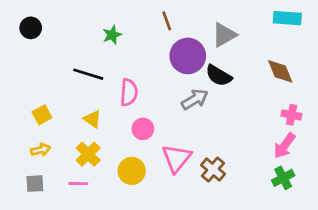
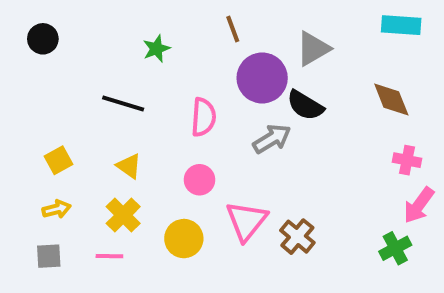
pink semicircle: (129, 92) -> (203, 117), moved
pink arrow: (285, 146) -> (419, 205), moved

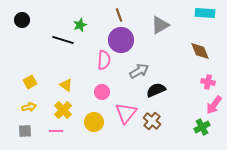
purple circle: (262, 78) -> (121, 40), moved
black line: (123, 103) -> (63, 40), moved
black semicircle: (305, 105) -> (156, 90), moved, turned 126

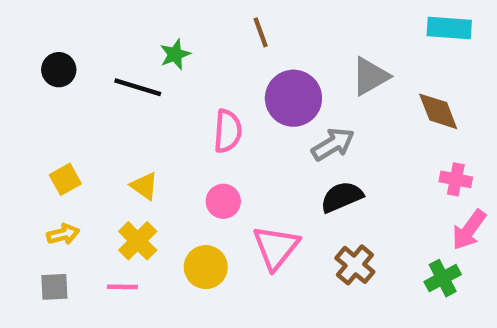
black circle: (22, 20) -> (59, 70), moved
gray triangle: (160, 25) -> (370, 76), moved
purple circle: (121, 40) -> (293, 98), moved
gray arrow: (139, 71) -> (333, 144), moved
brown cross: (152, 121) -> (355, 265), moved

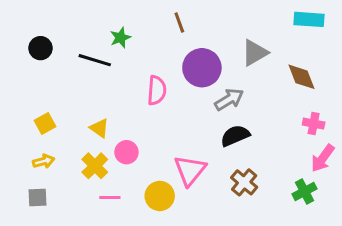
pink circle: (223, 201) -> (126, 152), moved
yellow circle: (206, 267) -> (160, 196), moved
pink line: (122, 287) -> (110, 197), moved

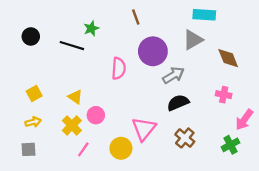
cyan rectangle: (309, 19) -> (204, 15), moved
pink cross: (314, 124) -> (224, 95), moved
pink line: (110, 197) -> (83, 149), turned -56

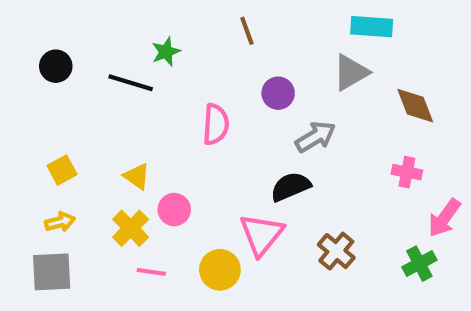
purple circle: (153, 51) -> (278, 93), size x0.6
black semicircle: (178, 103) -> (291, 187), moved
gray square: (29, 149) -> (52, 272), size x1.5
pink line: (83, 149) -> (151, 272), turned 63

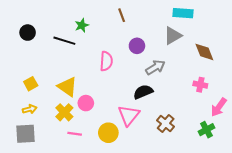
yellow triangle: (137, 176) -> (67, 87), size x1.5

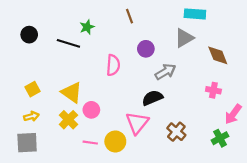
pink line: (75, 134) -> (90, 143), moved

